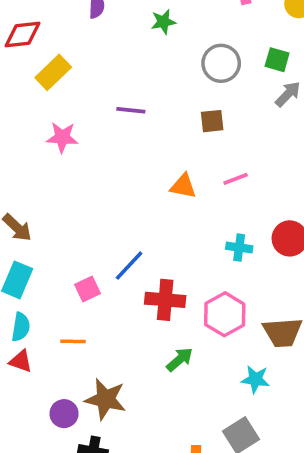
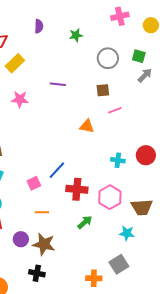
pink line: (236, 179) -> (115, 110), moved
orange line: (73, 341) -> (42, 212), moved
purple circle: (64, 414) -> (21, 239), moved

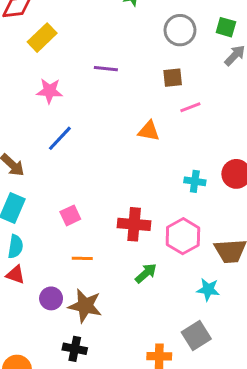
blue line: (57, 170) -> (60, 138), moved

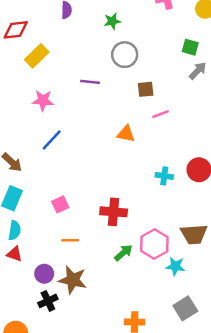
gray circle: (180, 30) -> (125, 55), moved
pink hexagon: (183, 236) -> (154, 244), moved
gray square: (196, 335) -> (185, 308), moved
black cross: (75, 349) -> (48, 301), moved, turned -36

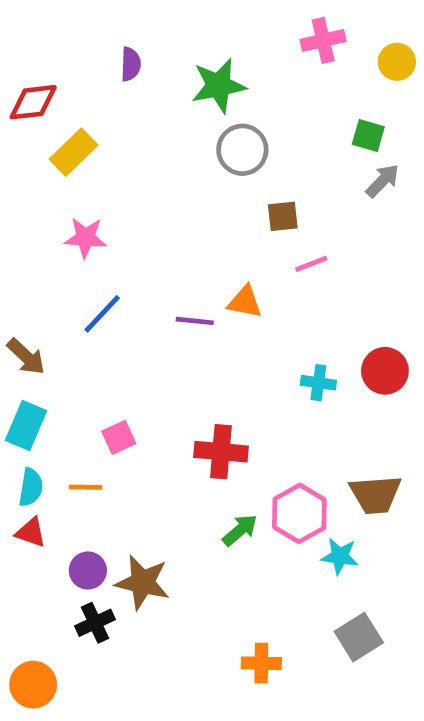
green star: (112, 21) -> (219, 86), size x1.6
purple line: (90, 82) -> (195, 321), moved
orange line: (70, 240) -> (85, 487), moved

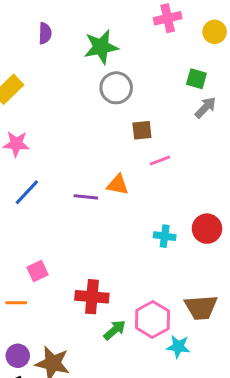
red cross: (221, 452) -> (92, 297), moved

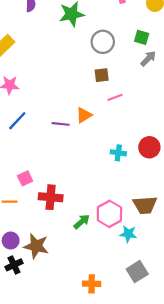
gray circle: (116, 88) -> (103, 42), moved
orange triangle: (118, 185) -> (84, 115), turned -42
red cross: (92, 297) -> (51, 197), moved

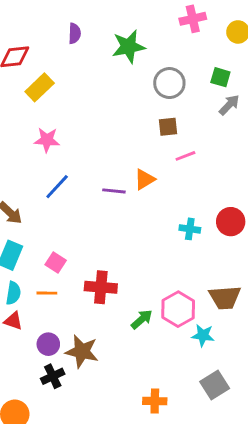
pink square: (25, 178) -> (56, 262), moved, turned -32

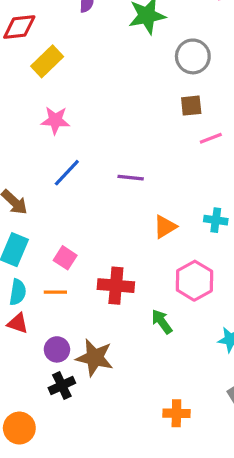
orange triangle: (145, 179) -> (165, 227), moved
pink hexagon: (178, 309) -> (194, 281), moved
green arrow: (142, 319) -> (162, 322), turned -85

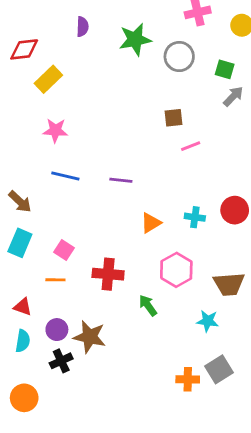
gray circle: (193, 56) -> (179, 57), moved
blue line: (67, 173) -> (65, 176), turned 60
cyan semicircle: (18, 292) -> (23, 341), moved
orange cross: (176, 413) -> (188, 379), moved

